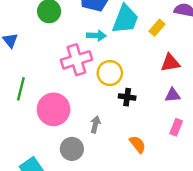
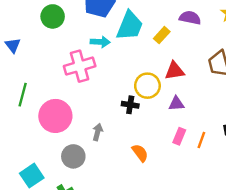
yellow circle: (110, 73) -> (147, 86), moved

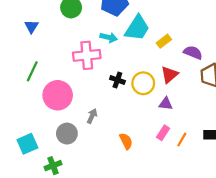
purple semicircle: (190, 18) -> (193, 53), moved
red triangle: (175, 71) -> (169, 75), turned -42
black cross: (130, 105) -> (117, 80), moved

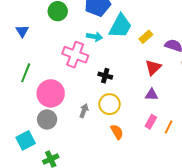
pink cross: (87, 55) -> (75, 55), turned 30
yellow circle: (143, 83) -> (110, 104), moved
gray circle: (67, 134) -> (47, 119), moved

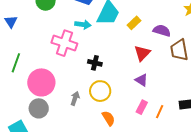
purple triangle: (151, 95) -> (141, 80), turned 32

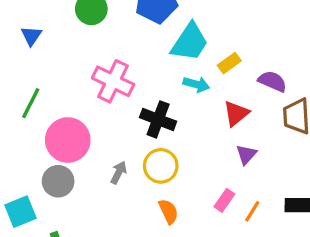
cyan arrow: (83, 25) -> (196, 84), moved
black cross: (95, 63) -> (158, 119), size x1.5
purple triangle: (141, 80) -> (246, 154), moved, turned 32

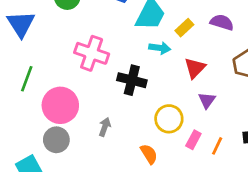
blue triangle: (31, 36) -> (21, 24), size x1.6
purple semicircle: (272, 81) -> (222, 22), moved
yellow circle: (161, 166) -> (169, 119), moved

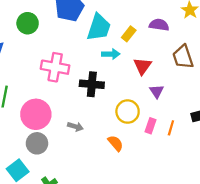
gray arrow: (105, 127) -> (75, 127), turned 96

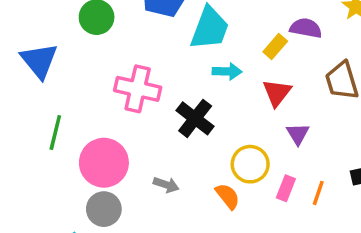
yellow rectangle: (129, 34) -> (275, 46), moved
black cross: (92, 84) -> (195, 118), turned 30
orange semicircle: (116, 143) -> (228, 196), moved

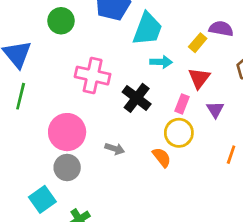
green line: (55, 133) -> (21, 96), moved
pink rectangle: (286, 188) -> (182, 104), moved

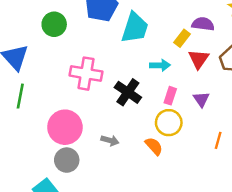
cyan arrow: (161, 62) -> (160, 65), moved
red triangle: (199, 78) -> (199, 59), moved

